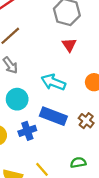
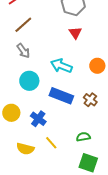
blue cross: (27, 131) -> (38, 119), moved, turned -35

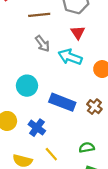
brown line: (23, 25) -> (39, 15), moved, turned 36
gray arrow: (23, 51) -> (42, 44), moved
cyan arrow: (61, 66) -> (70, 57), moved

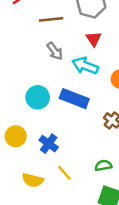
blue rectangle: (62, 102) -> (74, 99), moved

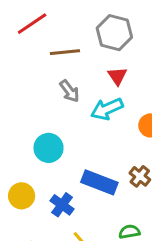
cyan arrow: (85, 66) -> (107, 109), turned -45
blue rectangle: (74, 99) -> (99, 182), moved

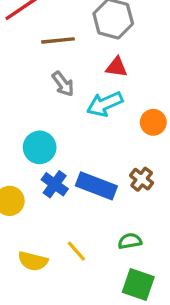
red triangle: (117, 76) -> (116, 67), turned -48
blue cross: (62, 205) -> (55, 184), moved

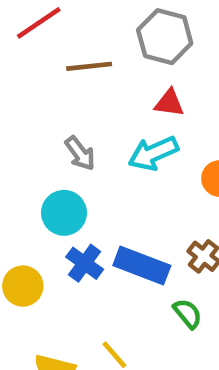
gray arrow: (63, 84) -> (80, 153), moved
green semicircle: (130, 241) -> (188, 313), moved, turned 60

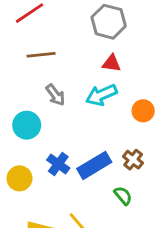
brown line: (89, 66) -> (41, 55), moved
cyan circle: (64, 213) -> (27, 125), moved
blue rectangle: (142, 265) -> (94, 165), turned -52

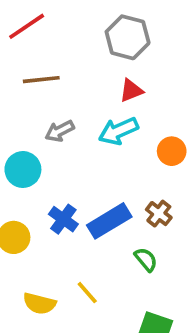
red triangle: (111, 63) -> (131, 91), turned -30
gray arrow: (55, 95) -> (60, 131), turned 100

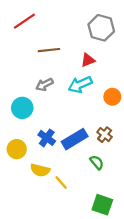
gray hexagon: (128, 37) -> (101, 28), moved
brown line: (41, 80) -> (49, 50), moved
yellow semicircle: (39, 304) -> (40, 170), moved

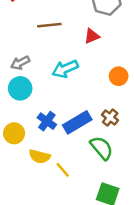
gray arrow: (44, 85) -> (20, 63), moved
cyan arrow: (80, 85) -> (65, 69), moved
green semicircle: (97, 162) -> (102, 148), size x1.5

